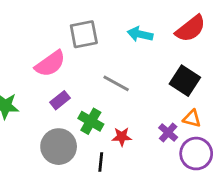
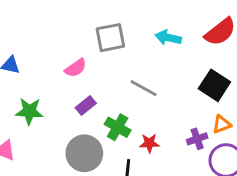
pink semicircle: (50, 64) -> (76, 68), size x0.7
orange triangle: (192, 118) -> (222, 124), turned -36
purple cross: (168, 132) -> (197, 139), turned 30

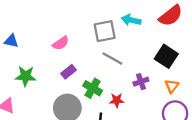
gray square: (110, 38) -> (105, 31), moved
orange triangle: (222, 124) -> (172, 86), turned -32
purple cross: (197, 139) -> (141, 82), moved

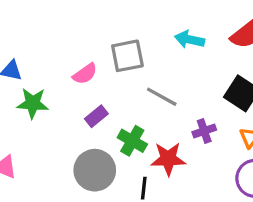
gray square: (105, 31) -> (127, 56), moved
green star: (26, 76) -> (33, 103), moved
red star: (117, 100) -> (168, 159), size x1.5

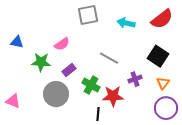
gray square: (127, 56) -> (88, 15), moved
green star: (33, 103) -> (41, 62), moved
gray circle: (95, 170) -> (56, 94), moved

